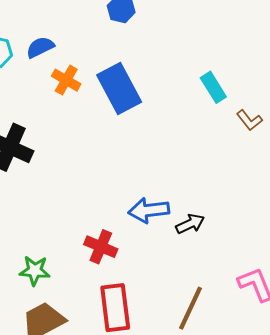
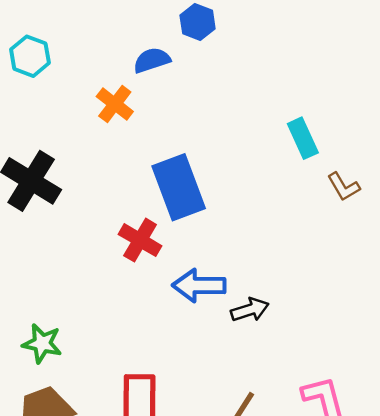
blue semicircle: (40, 47) -> (152, 60), moved
blue rectangle: (119, 88) -> (179, 187), moved
red cross: (101, 247) -> (140, 240), moved

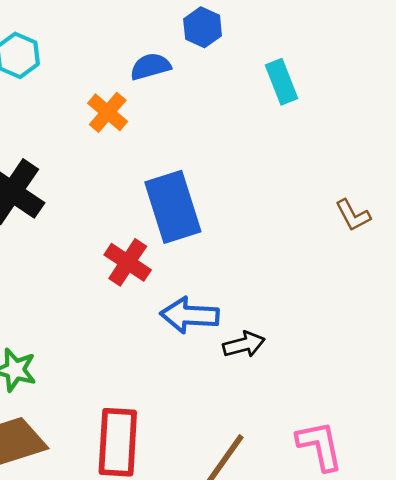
cyan rectangle: (303, 138) -> (281, 82), moved

